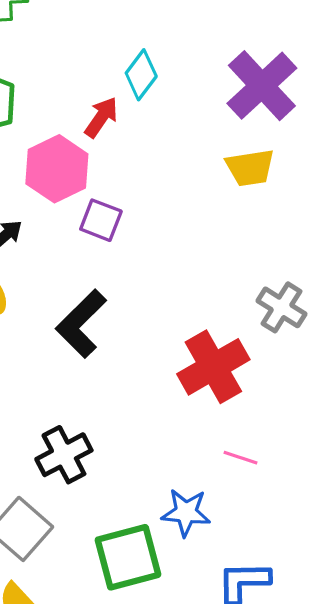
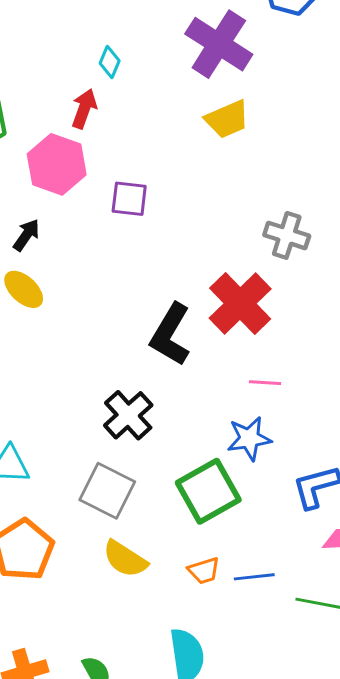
cyan diamond: (141, 75) -> (110, 62), size x0.7
purple square: (101, 220) -> (129, 199), moved
black L-shape: (81, 324) -> (170, 335), moved
pink line: (241, 458) -> (265, 383), moved

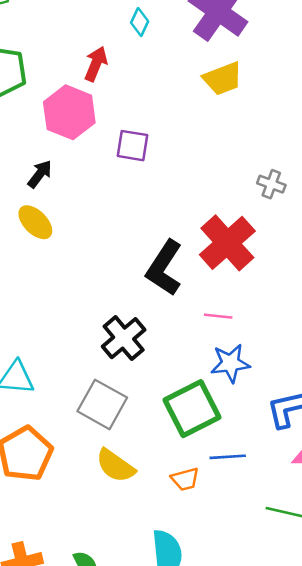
cyan diamond: (110, 62) -> (140, 22), moved
gray cross: (287, 235) -> (271, 184), size x0.7
pink line: (265, 383) -> (218, 316), moved
blue line: (254, 577) -> (228, 457), moved

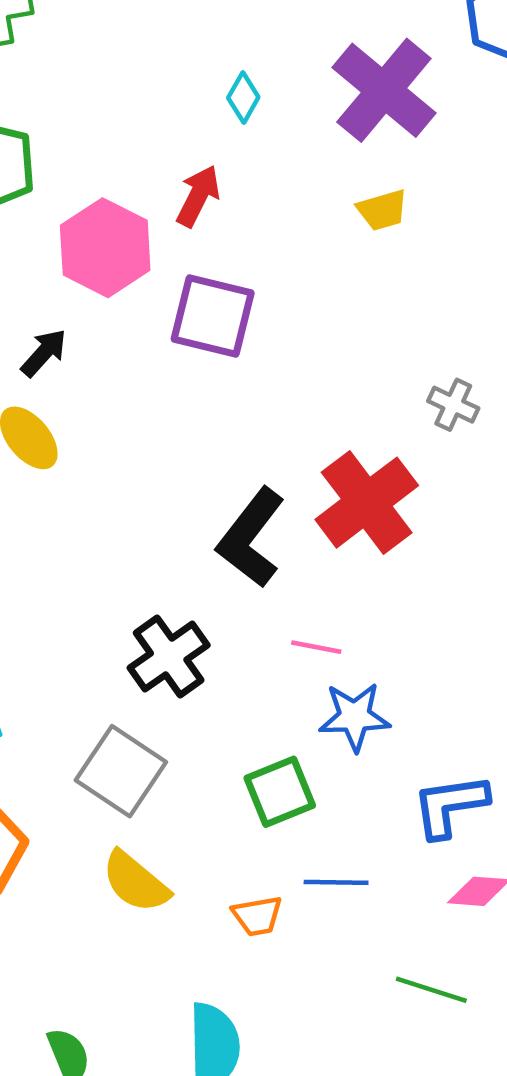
red arrow: (96, 64) -> (198, 196), moved
yellow trapezoid: (223, 79) -> (382, 210), size x0.7
purple square: (133, 146) -> (213, 316), size x1.4
pink line: (218, 316) -> (316, 647), moved
green square: (192, 409) -> (280, 792), size x0.7

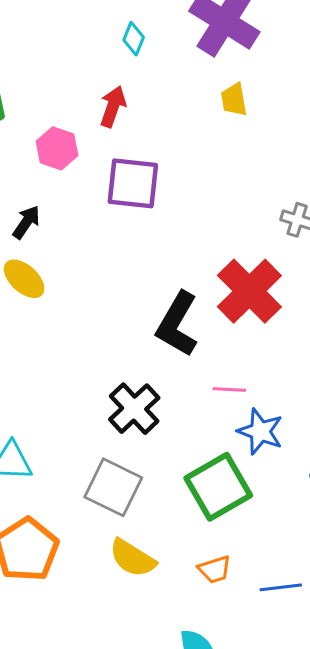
yellow trapezoid: (382, 210) -> (234, 100), turned 104
pink hexagon: (105, 248) -> (57, 148), size x0.7
blue star: (354, 717) -> (260, 431), turned 30
green square: (280, 792) -> (218, 487), size x1.4
blue line: (336, 882) -> (281, 587), moved

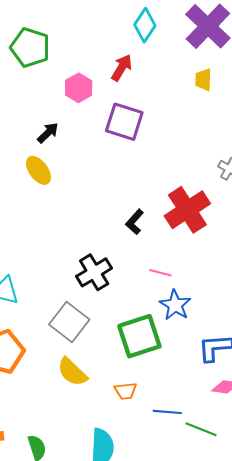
cyan diamond: (134, 39) -> (145, 25), size x1.5
black L-shape: (177, 324) -> (135, 222), size x0.6

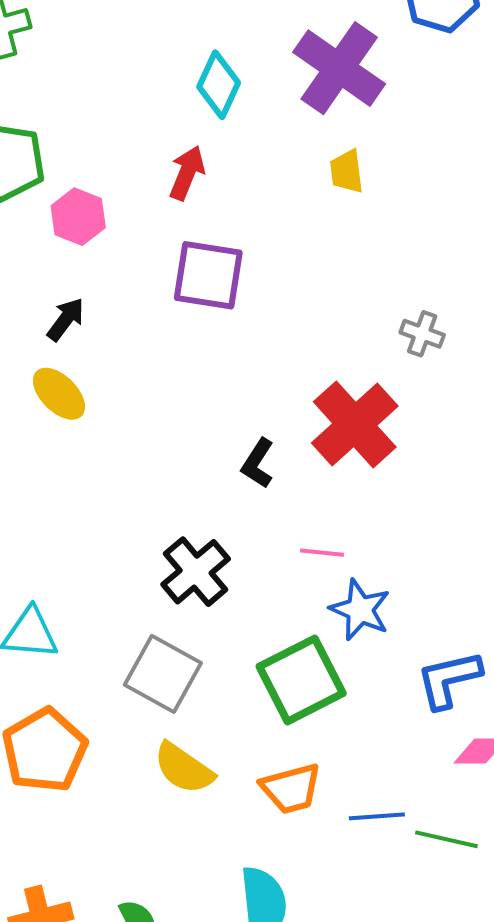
pink hexagon: (79, 88) -> (78, 217), moved
orange trapezoid: (126, 391) -> (291, 789), size x1.4

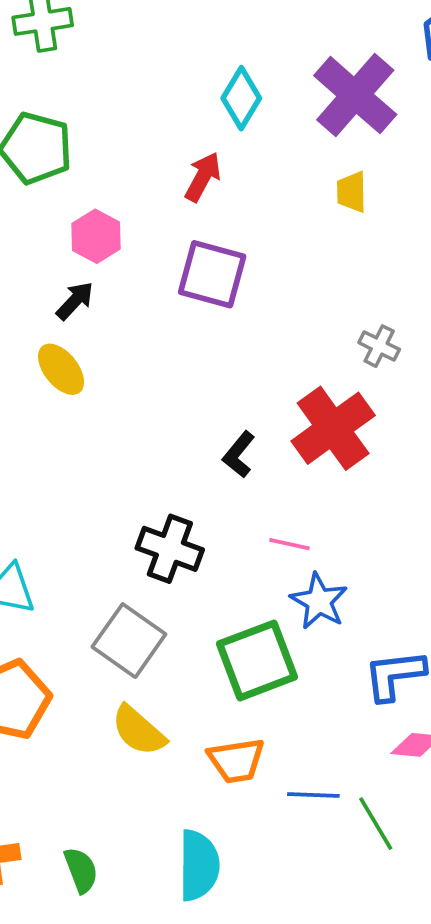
pink hexagon: (78, 217) -> (96, 236), moved
gray cross: (422, 334) -> (379, 346), moved
black cross: (196, 572) -> (170, 549), turned -36
green line: (446, 839) -> (376, 824), turned 40

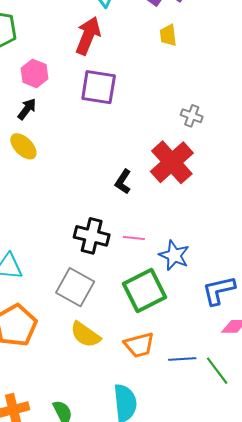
red arrow: (203, 177) -> (88, 36), size x1.4
pink line: (289, 544) -> (134, 238), moved

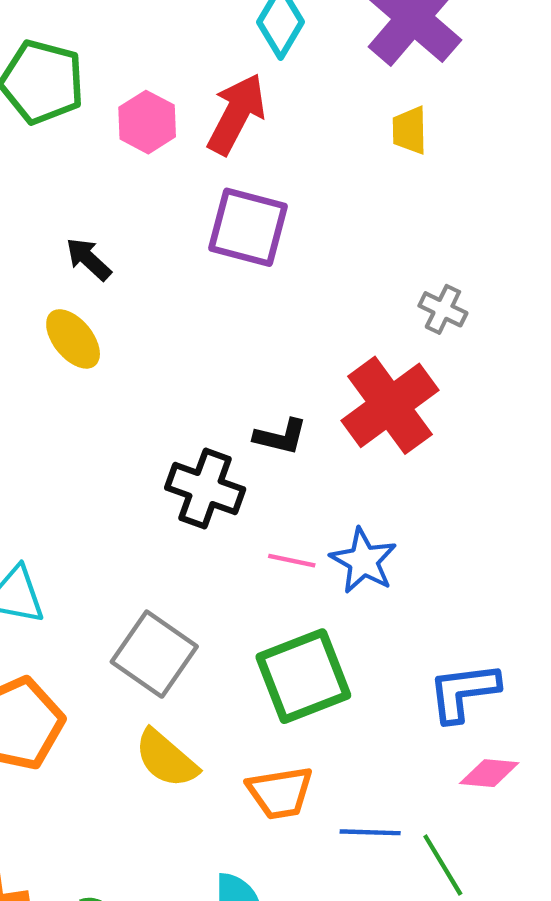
pink hexagon: (34, 73) -> (147, 122), moved
black arrow: (27, 109) -> (89, 259), turned -90
black L-shape: (123, 182) -> (280, 437), turned -115
black cross: (92, 236) -> (205, 489), moved
blue star: (174, 255) -> (363, 561), moved

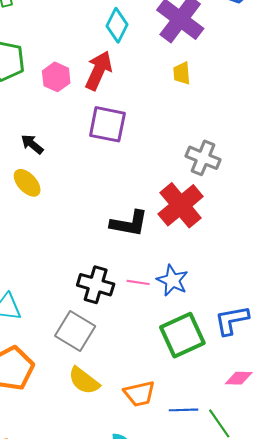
gray cross: (443, 309) -> (203, 158), size x1.5
black L-shape: (280, 437) -> (129, 223), size x1.5
black cross: (205, 489) -> (96, 285), moved
green square: (303, 676) -> (182, 335), moved
blue L-shape: (463, 692) -> (232, 320), moved

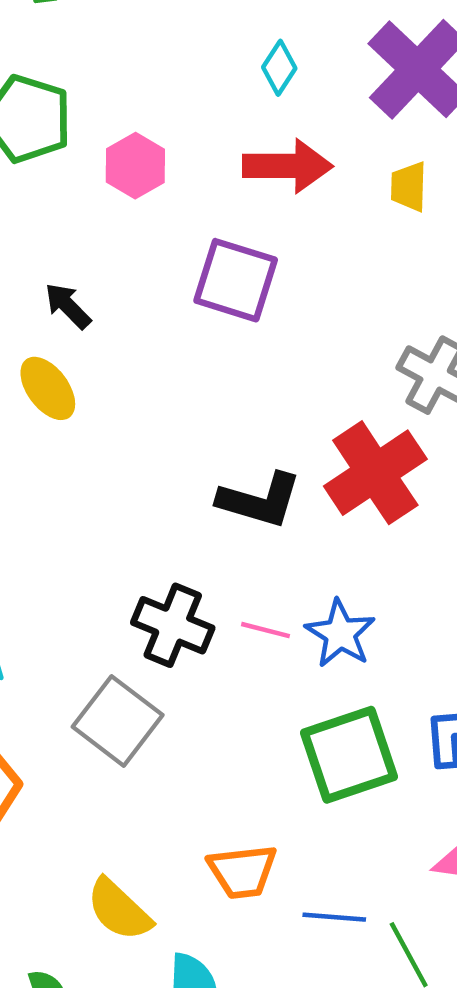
cyan diamond: (117, 25) -> (279, 68), size x0.7
red arrow: (99, 71) -> (288, 166), moved, turned 60
yellow semicircle: (84, 381) -> (119, 910), moved

